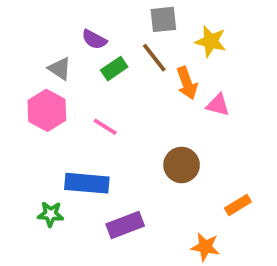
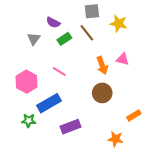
gray triangle: (60, 69) -> (34, 39), turned 32
orange arrow: (187, 83) -> (102, 65), moved
pink hexagon: (47, 110) -> (27, 82), moved
blue rectangle: (87, 183) -> (49, 103), turned -35

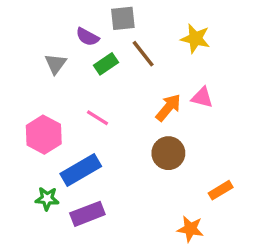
gray square: (92, 11) -> (123, 18), moved
orange arrow: (102, 65) -> (168, 108), turned -120
purple rectangle: (70, 127) -> (87, 214), moved

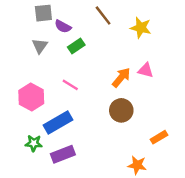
gray square: (123, 18) -> (43, 13), moved
brown line: (143, 54) -> (103, 15), moved

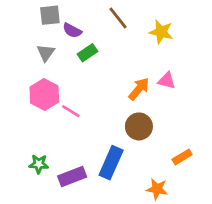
pink line: (70, 85) -> (71, 111), moved
pink hexagon: (31, 97) -> (44, 94), moved
blue rectangle: (58, 123) -> (111, 163), moved, turned -36

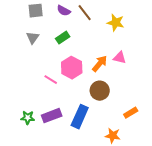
purple semicircle: (72, 30) -> (64, 11), moved
pink hexagon: (44, 94) -> (72, 68), moved
purple rectangle: (72, 177) -> (52, 116), moved

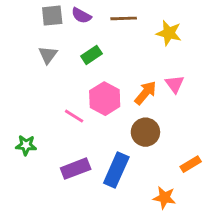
purple semicircle: (64, 11) -> (81, 16), moved
brown line: (85, 13) -> (124, 18), turned -54
pink triangle: (120, 58) -> (175, 84), turned 40
green star: (28, 118) -> (26, 145), moved

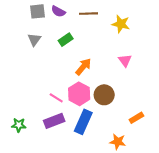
orange arrow: (145, 93) -> (83, 67), moved
pink hexagon: (105, 99) -> (79, 94), moved
pink line: (74, 116) -> (56, 98), moved
green star: (26, 145) -> (19, 125), moved

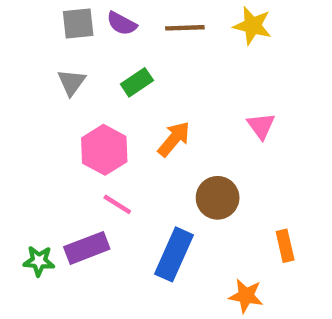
yellow star: (121, 24) -> (252, 26), moved
pink hexagon: (79, 94) -> (104, 150), moved
orange rectangle: (136, 118) -> (285, 246), turned -72
purple rectangle: (54, 121) -> (87, 248), moved

